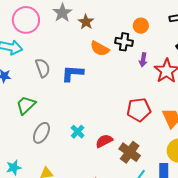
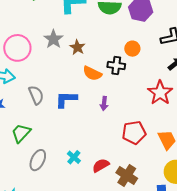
purple arrow: (143, 60) -> (104, 103), moved

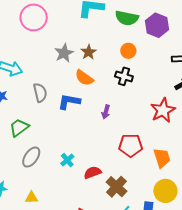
gray star: (53, 39) -> (64, 53), moved
pink circle: (17, 48) -> (34, 17), moved
orange circle: (132, 49) -> (128, 51), moved
orange semicircle: (92, 73) -> (84, 78), moved

